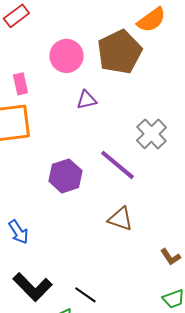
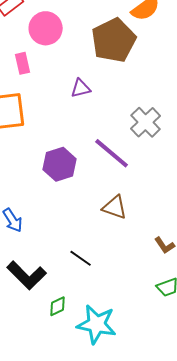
pink circle: (66, 56) -> (46, 28), moved
pink rectangle: (20, 84) -> (23, 63), moved
black line: (85, 295) -> (81, 258), moved

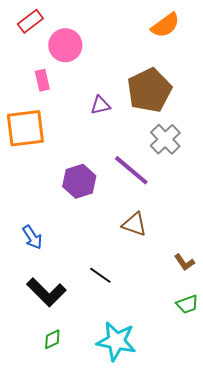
brown pentagon: (114, 40) -> (149, 90), moved
green diamond: (58, 306) -> (52, 339), moved

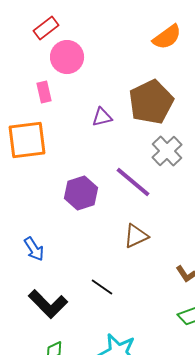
red rectangle: (30, 21) -> (46, 28), moved
brown triangle: (134, 224) -> (136, 236), turned -44

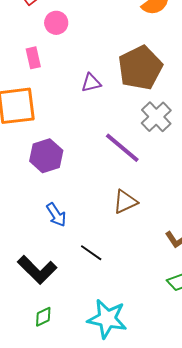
pink circle: (67, 57) -> (56, 23), size x0.7
purple hexagon: (81, 193) -> (46, 156), moved
blue arrow: (34, 249) -> (56, 215), moved

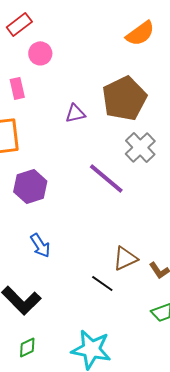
brown triangle: (125, 202) -> (125, 258), moved
black line: (91, 253) -> (102, 283), moved

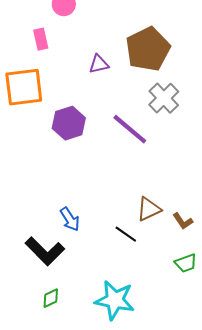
purple hexagon: (30, 186) -> (69, 123), moved
blue arrow: (40, 245) -> (70, 219), moved

